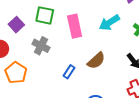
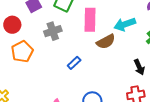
gray cross: (41, 46) -> (53, 31), turned 30
brown semicircle: (96, 61) -> (106, 42), moved

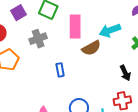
blue rectangle: (74, 63) -> (60, 70), turned -56

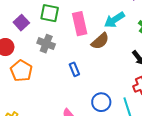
gray cross: (38, 39) -> (46, 44), turned -36

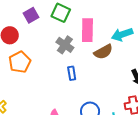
gray cross: (46, 44) -> (65, 45), moved

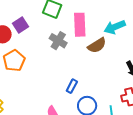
purple square: (31, 15) -> (20, 25), moved
blue rectangle: (72, 73) -> (72, 86), moved, turned 40

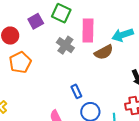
purple square: (20, 25) -> (36, 21), moved
blue rectangle: (72, 86) -> (76, 91), turned -56

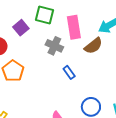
blue rectangle: (76, 91) -> (69, 72), moved

